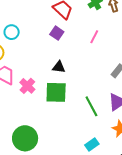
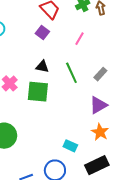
green line: (91, 106) -> (71, 73), moved
cyan rectangle: (92, 144) -> (70, 146), turned 56

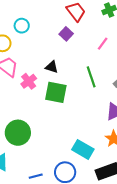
black triangle: (42, 67) -> (52, 67), moved
cyan rectangle: (70, 146) -> (83, 149), size x1.5

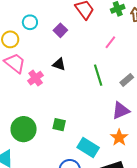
purple square: (66, 34) -> (60, 30), moved
green square: (56, 92) -> (59, 125), moved, size x0.6

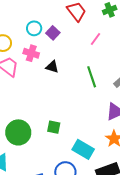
cyan circle: (30, 22) -> (34, 28), moved
pink line: (110, 42) -> (95, 39), moved
pink cross: (36, 78) -> (31, 53), moved, turned -35

